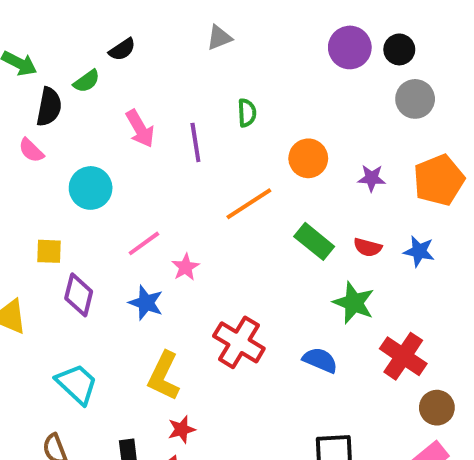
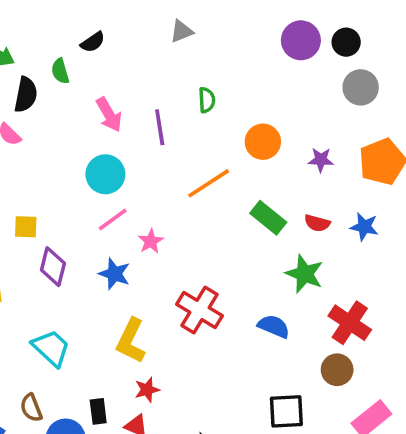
green semicircle: (87, 81) -> (60, 71), turned 110
cyan circle: (91, 188) -> (105, 174), moved
brown circle: (437, 408) -> (337, 370), moved

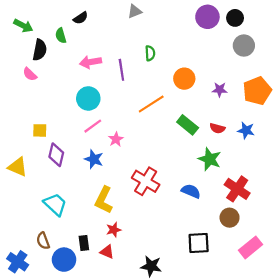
pink arrow: (109, 115) -> (90, 62), turned 110

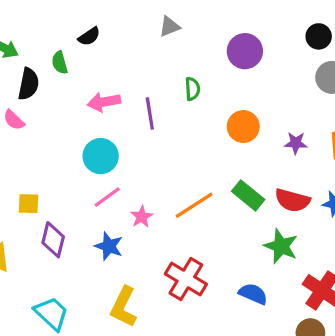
purple circle: (207, 17) -> (245, 51), moved
orange line: (151, 104) -> (194, 205), moved
red semicircle: (217, 128) -> (292, 200), size x1.5

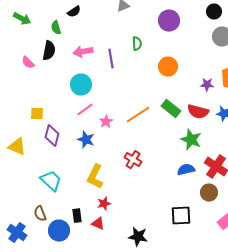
black semicircle: (29, 84) -> (49, 51), moved
purple star: (296, 143) -> (207, 85), moved
red cross: (186, 279) -> (133, 160), size x0.7
blue semicircle: (253, 294) -> (186, 170), moved, turned -36

